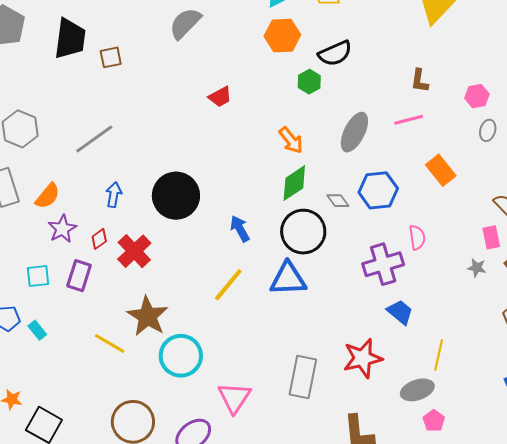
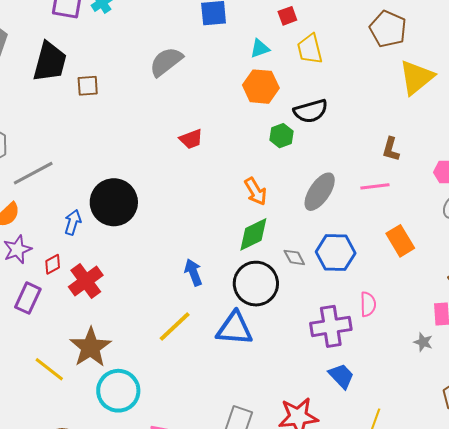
gray line: (94, 139) -> (33, 173), moved
black circle: (176, 196) -> (114, 202), moved

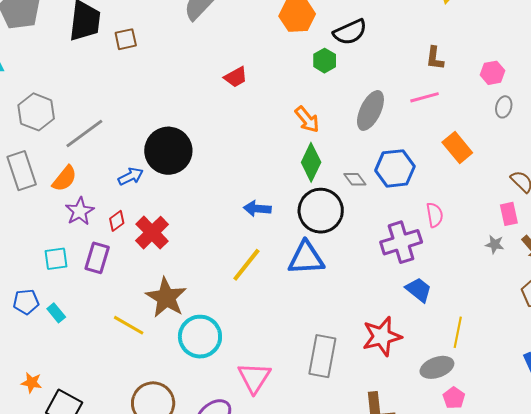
blue arrow: (73, 222) -> (131, 176), turned 55
green diamond: (253, 234) -> (311, 162), turned -30
blue arrow: (193, 272) -> (257, 209), turned -56

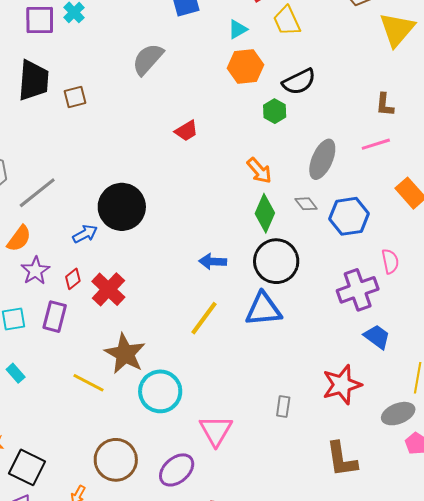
gray diamond: (355, 179) -> (306, 204), moved
gray rectangle: (322, 356) -> (283, 407), size x0.5

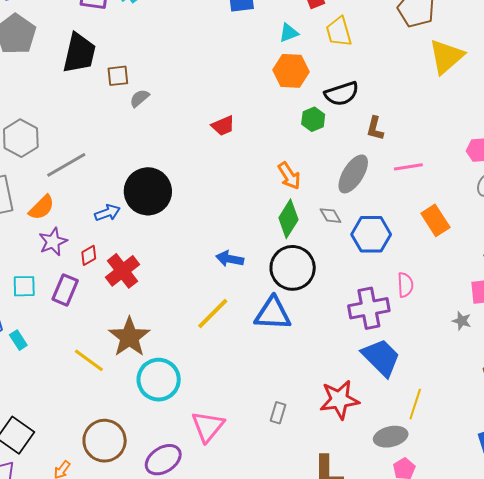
gray semicircle: (148, 59) -> (140, 98), moved, size x0.6
brown L-shape: (385, 105) -> (375, 128), moved
blue trapezoid: (377, 337) -> (381, 357), size x1.5

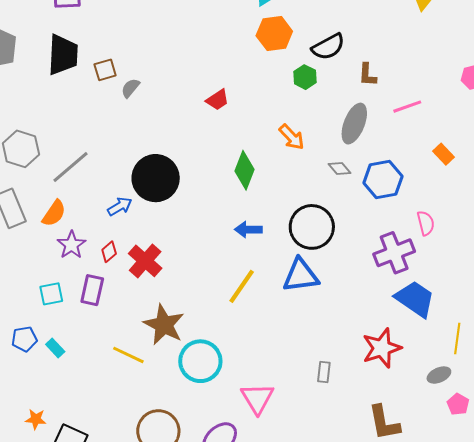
green diamond: (288, 219) -> (245, 170), moved
orange rectangle: (435, 220) -> (444, 154), size x0.7
gray ellipse: (391, 437) -> (439, 375), size x0.7

